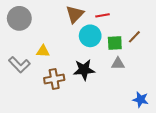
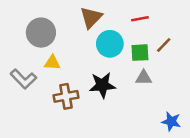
red line: (103, 15) -> (140, 19), moved
gray circle: (19, 18) -> (41, 33), moved

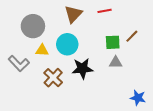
red line: (140, 19) -> (105, 11), moved
cyan circle: (110, 44) -> (67, 44), moved
brown cross: (66, 96) -> (53, 78), turned -36

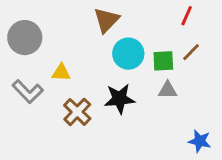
red line: (105, 11) -> (187, 16), moved, turned -56
gray circle: (33, 26) -> (25, 38), moved
cyan circle: (67, 44) -> (128, 54), moved

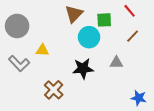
red line: (187, 16) -> (130, 11), turned -64
green square: (163, 61) -> (104, 20), moved
brown cross: (77, 112) -> (54, 90), moved

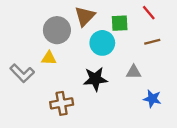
gray circle: (17, 26) -> (57, 30), moved
brown line: (133, 36) -> (152, 42), turned 32
brown cross: (54, 90) -> (62, 103), turned 36
blue star: (139, 98) -> (152, 99), moved

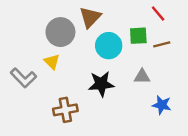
green square: (120, 23) -> (138, 36), moved
yellow triangle: (49, 58) -> (52, 62), turned 42

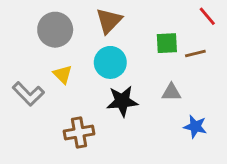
red line: (158, 13) -> (207, 16), moved
gray circle: (60, 32) -> (55, 30), moved
cyan circle: (109, 46) -> (110, 62), moved

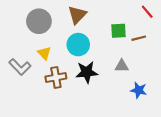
brown cross: (79, 133) -> (56, 77), moved

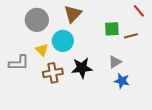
cyan circle: (78, 45) -> (63, 41), moved
gray triangle: (122, 66) -> (115, 62), turned -32
gray L-shape: (20, 67) -> (19, 63), turned -45
blue star: (139, 90) -> (122, 81), moved

